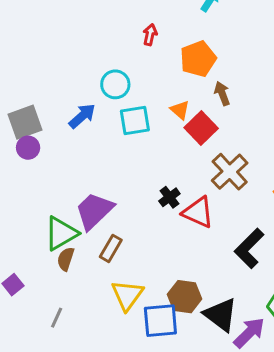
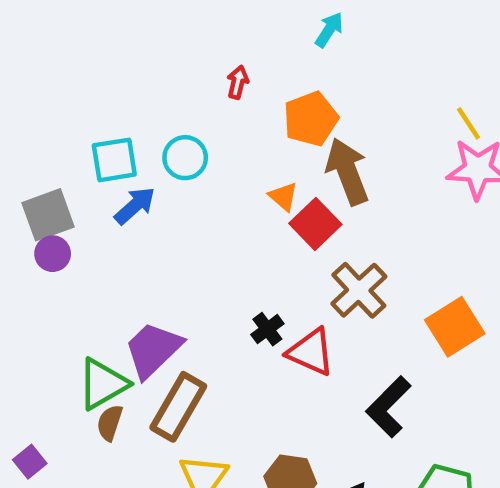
brown arrow: (222, 93) -> (347, 171), size x1.8
cyan square: (135, 121) -> (114, 160), moved
brown rectangle: (111, 248) -> (178, 407), size x1.6

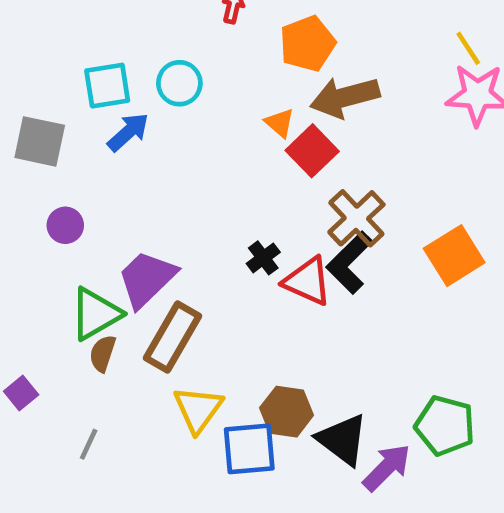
brown arrow: (347, 171) -> (345, 97), turned -84
gray square: (48, 215) -> (40, 141), turned 32
purple circle: (53, 254) -> (65, 225), moved
black L-shape: (389, 407) -> (349, 263), moved

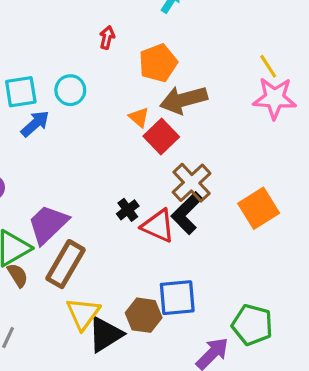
brown semicircle: (103, 353) -> (18, 275), turned 130
black triangle: (342, 440) -> (105, 334), moved, turned 51
blue square: (249, 449) -> (177, 298), moved

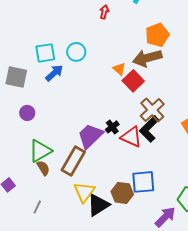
red arrow: (107, 37) -> (104, 12), moved
orange pentagon: (158, 63) -> (157, 35), moved
purple trapezoid: (48, 224) -> (90, 136), moved

